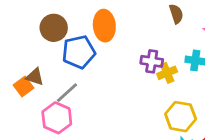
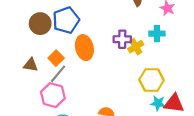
orange ellipse: (104, 26) -> (84, 48), moved
blue pentagon: (79, 52) -> (66, 20), moved
orange square: (23, 86) -> (56, 58), moved

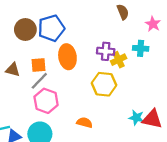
orange square: (56, 58) -> (39, 65), turned 35
yellow hexagon: (152, 80) -> (104, 84), moved
pink hexagon: (53, 95) -> (46, 101), moved

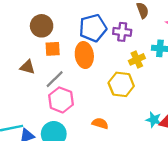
blue pentagon: (51, 28) -> (93, 28), moved
purple cross: (106, 51) -> (122, 32), moved
orange square: (39, 65) -> (53, 49), moved

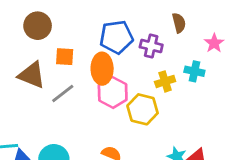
brown circle: (42, 26) -> (38, 26), moved
brown triangle: (27, 67) -> (32, 75), size x1.5
pink hexagon: (61, 100) -> (113, 92), moved

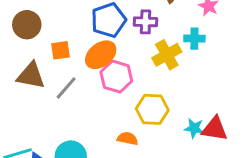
orange ellipse: (102, 69) -> (101, 55), turned 64
yellow cross: (165, 81) -> (167, 55), size x1.4
yellow hexagon: (143, 109) -> (152, 109), moved

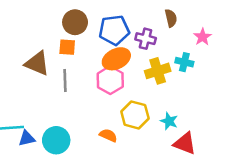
brown circle: (27, 25) -> (75, 22), moved
orange ellipse: (101, 55) -> (116, 59), moved
gray line: (66, 88) -> (65, 81), turned -55
cyan star: (194, 128) -> (169, 121), moved

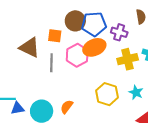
brown circle: (75, 22) -> (75, 21), moved
pink hexagon: (110, 80) -> (77, 55), moved
cyan star: (169, 121) -> (136, 92), moved
orange semicircle: (108, 135) -> (67, 107), moved, turned -80

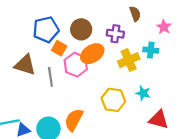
brown circle: (75, 21) -> (81, 29), moved
blue pentagon: (94, 24) -> (46, 30), moved
orange square: (55, 36) -> (59, 48), moved, turned 32
orange semicircle: (67, 107) -> (74, 120), size x1.5

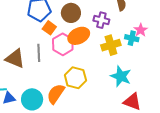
pink star: (164, 27) -> (141, 30), moved
brown triangle: (25, 65) -> (15, 59), moved
cyan star: (143, 93) -> (121, 76), size x1.5
yellow hexagon: (113, 100) -> (75, 78), moved

